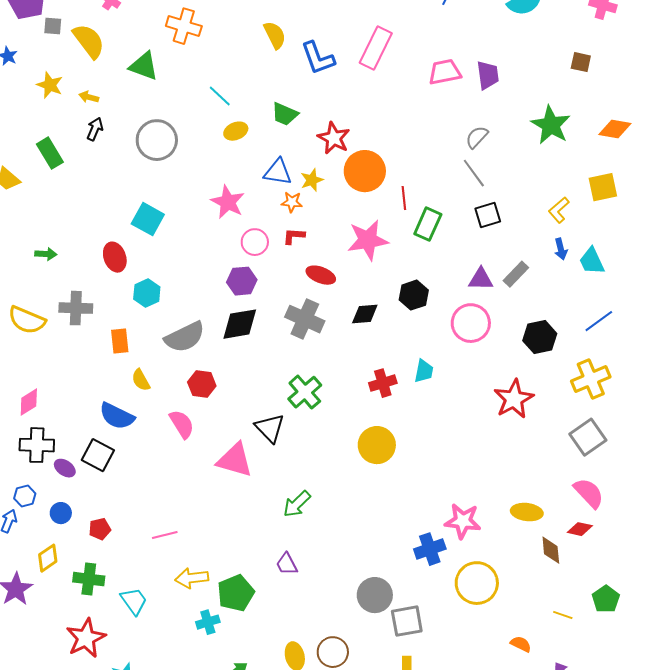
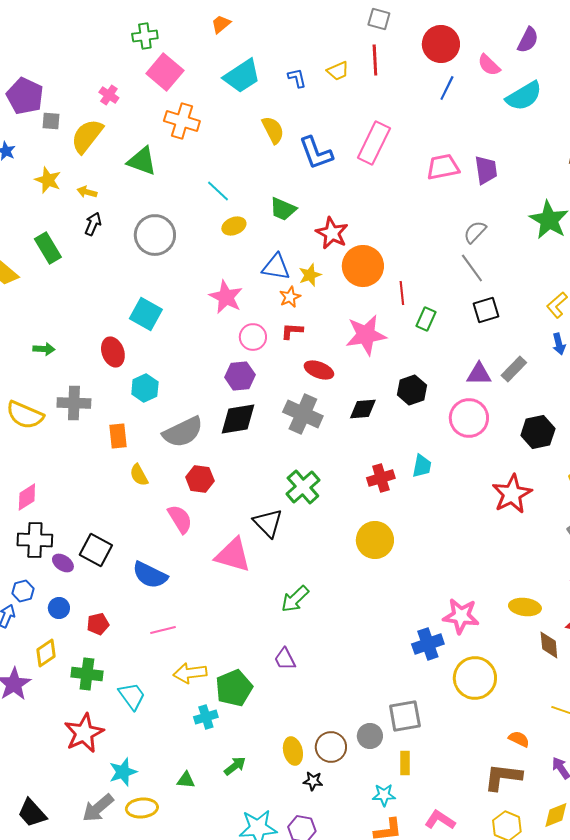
yellow semicircle: (89, 41) -> (87, 136), turned -105
orange star: (292, 202) -> (290, 297), turned -30
green rectangle: (428, 224) -> (426, 319), size x0.7
blue semicircle: (117, 416) -> (150, 575), moved
gray circle: (375, 595) -> (370, 736), moved, size x0.7

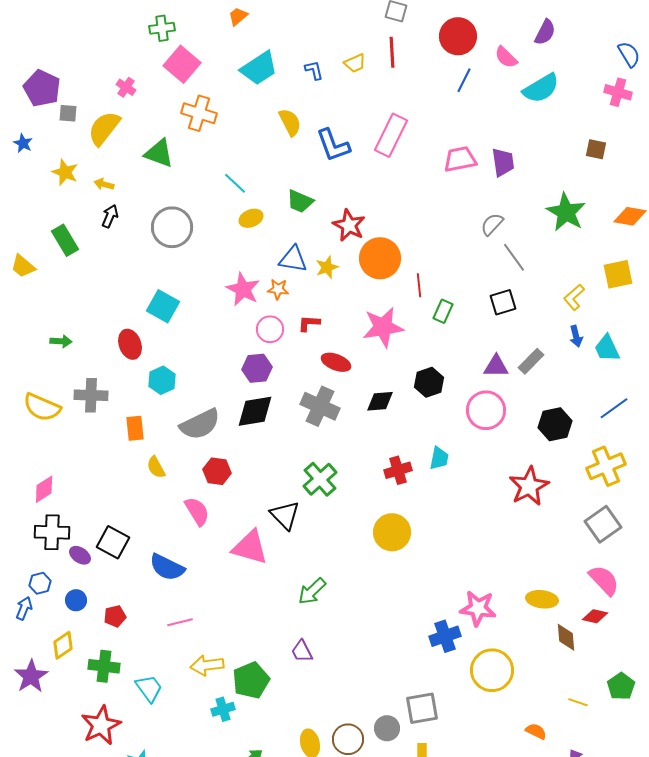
gray line: (472, 268) -> (514, 257), moved
orange star: (290, 297) -> (278, 289), moved, turned 30

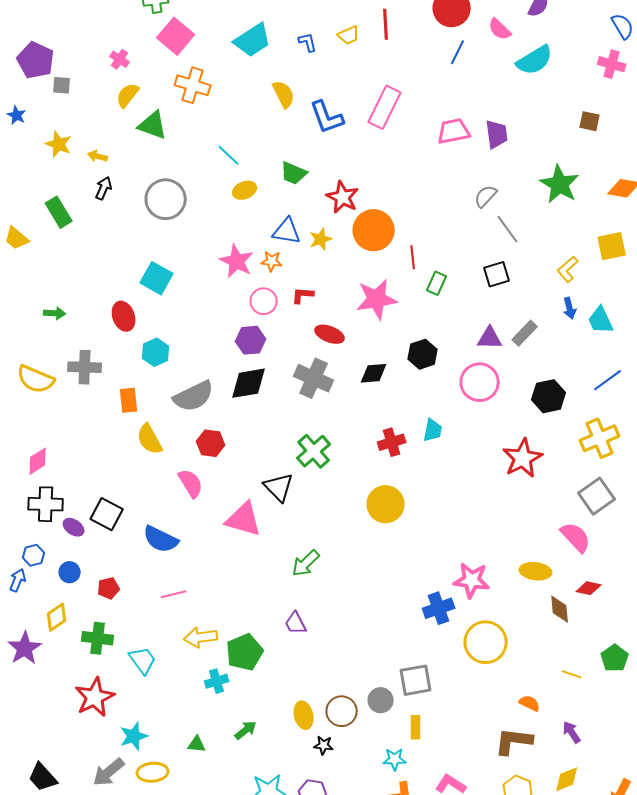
yellow semicircle: (104, 128) -> (128, 95), moved, size x0.7
yellow semicircle: (156, 467) -> (150, 439), size x1.4
pink semicircle: (604, 580) -> (576, 537), moved

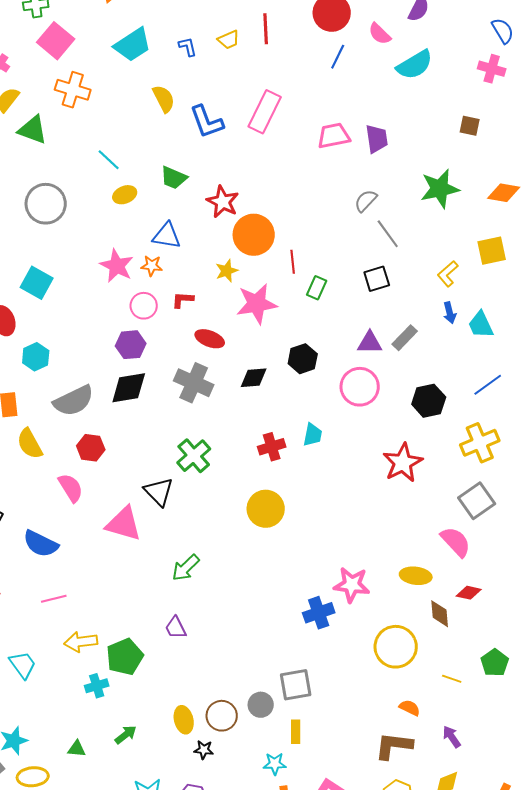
green star: (560, 184) -> (440, 189), turned 30
yellow star: (321, 239) -> (227, 271), moved
yellow circle: (486, 642) -> (396, 647), moved

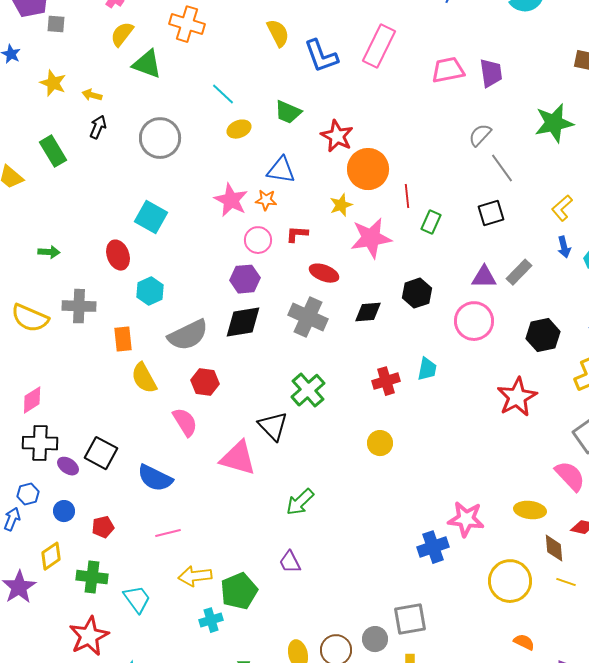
yellow circle: (266, 509) -> (380, 443), size x0.7
yellow line: (452, 679) -> (566, 582), moved

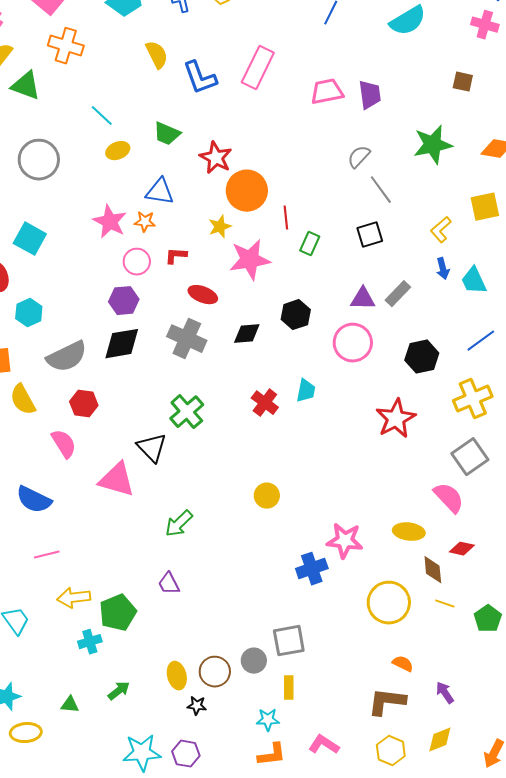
red cross: (386, 381) -> (265, 403), turned -36
yellow circle: (380, 443) -> (267, 496), moved

